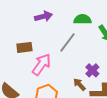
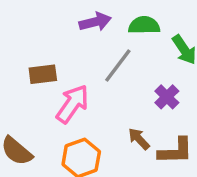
purple arrow: (43, 16) -> (95, 22), moved
purple cross: (92, 70) -> (167, 97), moved

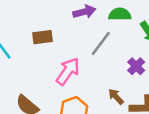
brown rectangle: (43, 74) -> (43, 37), moved

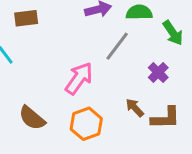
brown rectangle: (43, 37) -> (26, 18), moved

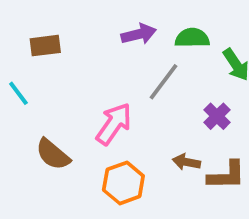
brown arrow: (135, 108) -> (186, 162), turned -36
brown semicircle: (32, 118) -> (53, 154), moved

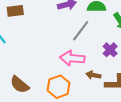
pink arrow: (114, 124) -> (72, 58), moved, turned -120
brown semicircle: (53, 154) -> (20, 85), moved

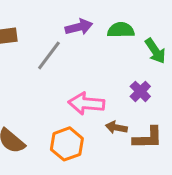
gray line: (81, 31) -> (49, 55), moved

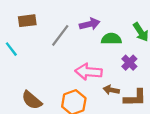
purple arrow: (79, 27) -> (90, 24), moved
green semicircle: (121, 30) -> (111, 39), moved

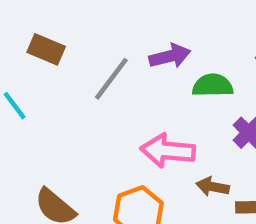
brown rectangle: (27, 21) -> (46, 49), turned 30

